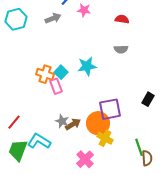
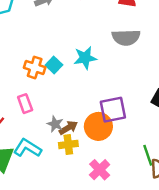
gray semicircle: (121, 49) -> (126, 37), size x1.6
pink rectangle: (56, 86) -> (25, 104), moved
yellow cross: (105, 138) -> (68, 144), moved, turned -35
pink cross: (85, 159) -> (100, 170), moved

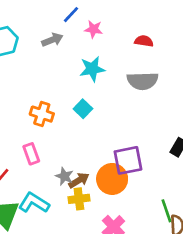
cyan star: (85, 58) -> (92, 69), moved
cyan square: (54, 65) -> (83, 109), moved

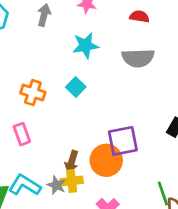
gray arrow: (52, 40) -> (44, 15), turned -54
gray star: (64, 176) -> (56, 185), moved
brown arrow: (79, 180) -> (72, 162), turned 138

